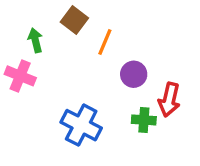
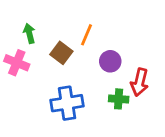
brown square: (74, 20) -> (61, 53), moved
blue cross: (81, 125) -> (67, 103), turned -36

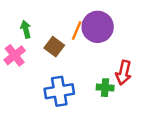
purple circle: (110, 61) -> (98, 27), moved, size x1.6
pink cross: (17, 63) -> (15, 55), turned 30

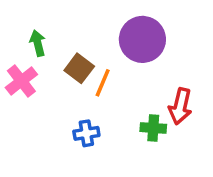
orange line: (77, 31) -> (103, 83), moved
blue cross: (59, 91) -> (86, 133), size x0.6

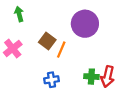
green arrow: (38, 43) -> (19, 14), moved
red arrow: (180, 106) -> (108, 77), moved

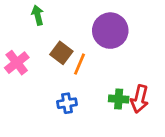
green arrow: (19, 14) -> (38, 15), moved

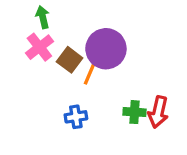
purple circle: (110, 31) -> (106, 49), moved
pink cross: (17, 63) -> (39, 47), moved

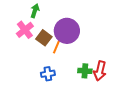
green arrow: (43, 17) -> (35, 11), moved, turned 32

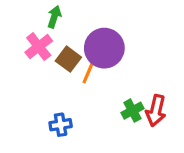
green cross: (85, 71) -> (132, 111), turned -32
blue cross: (48, 74) -> (61, 125), moved

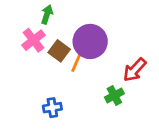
red arrow: (156, 111) -> (135, 70), moved, turned 30

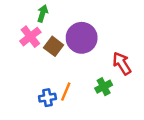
orange line: (77, 62) -> (66, 92), moved
red arrow: (135, 70) -> (122, 63), turned 105

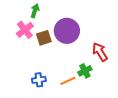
brown square: (54, 46) -> (44, 38), turned 35
orange line: (66, 92) -> (68, 81), moved, turned 42

